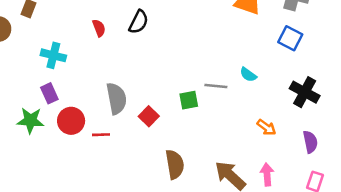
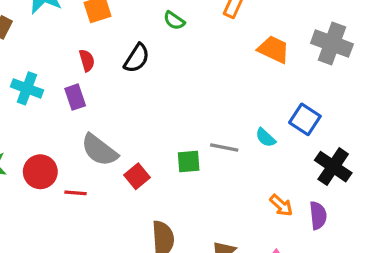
blue square: (290, 38) -> (305, 119), moved
purple rectangle: (49, 93) -> (75, 97), moved
gray semicircle: (116, 99) -> (99, 150), turned 132
purple semicircle: (310, 142) -> (318, 215), moved

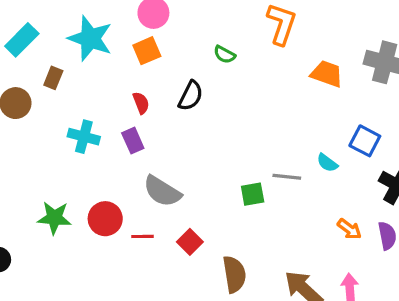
red square: (137, 176) -> (190, 242), moved

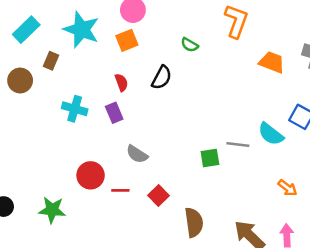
cyan semicircle: (327, 163) -> (271, 134), size x1.5
gray semicircle: (162, 191) -> (137, 154), size x0.7
green star: (54, 218) -> (52, 210), moved

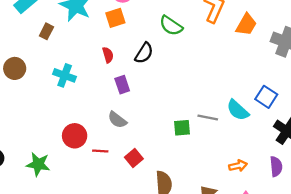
green semicircle: (190, 45) -> (171, 26), size x1.5
orange trapezoid: (272, 62) -> (246, 25), moved, turned 95
brown circle: (20, 81) -> (15, 68), moved
purple rectangle: (114, 113) -> (122, 85), moved
orange arrow: (288, 188) -> (238, 166), moved, turned -54

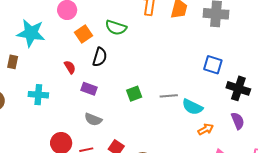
orange square: (115, 18) -> (84, 34), moved
purple rectangle: (122, 85) -> (89, 89), turned -35
cyan semicircle: (238, 110) -> (192, 107), moved
green square: (182, 128) -> (134, 94), moved

